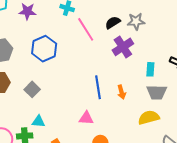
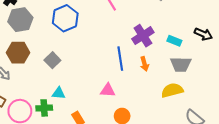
purple cross: (123, 47) -> (143, 36), moved
cyan rectangle: (150, 69) -> (174, 41), turned -72

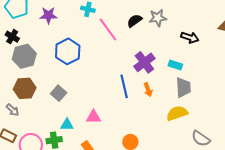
black arrow: (203, 34) -> (190, 38), moved
gray trapezoid: (181, 64) -> (183, 87), turned -90
pink triangle: (108, 90) -> (93, 117), moved

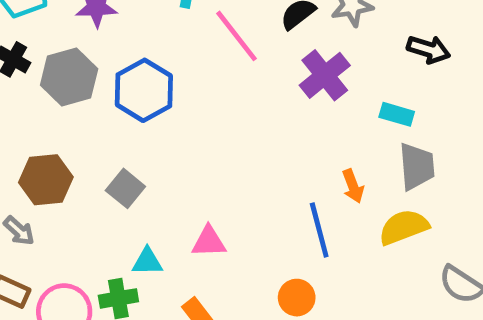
gray hexagon: (24, 56) -> (69, 77), moved
purple cross: (144, 62) -> (325, 75), moved
blue line: (124, 86) -> (319, 230), moved
orange arrow: (148, 90) -> (353, 186), moved

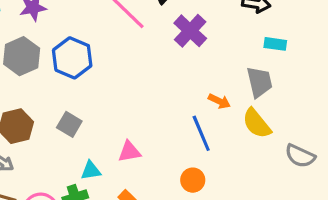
cyan rectangle: (397, 114) -> (275, 44), moved
orange arrow: (353, 186) -> (219, 101), turned -35
yellow semicircle: (404, 227) -> (257, 123), turned -100

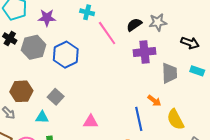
purple cross: (190, 31) -> (144, 52), turned 30
gray trapezoid: (259, 82) -> (170, 73), moved
cyan triangle: (91, 171) -> (42, 117), moved

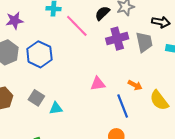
gray trapezoid: (170, 73) -> (144, 42), moved
cyan triangle: (42, 117) -> (56, 108), moved
pink triangle: (91, 122) -> (98, 84), moved

